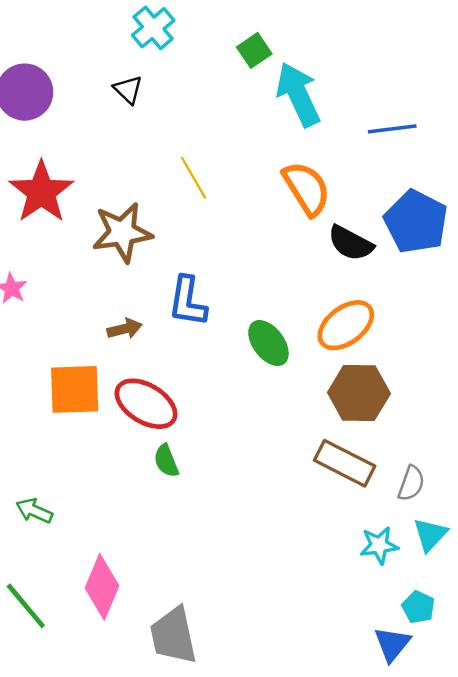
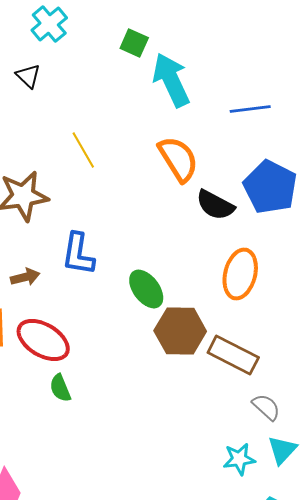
green square: (254, 50) -> (134, 43), turned -32
orange ellipse: (346, 325) -> (240, 274), moved, turned -39
brown hexagon: (359, 393) -> (180, 331), moved
brown rectangle: (345, 463) -> (233, 355), moved
gray semicircle: (411, 483) -> (266, 407), turned -68

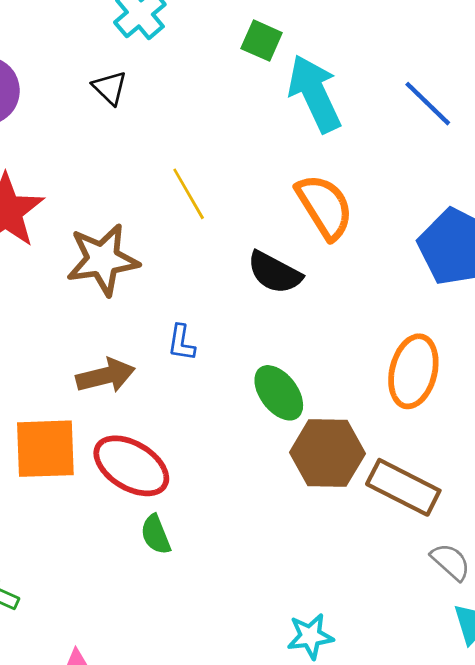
blue line: (250, 109) -> (428, 104), moved, turned 51
black semicircle: (215, 205) -> (274, 273), moved
blue L-shape: (78, 254) -> (181, 343), size x0.6
brown arrow: (25, 277) -> (106, 376), size x1.4
cyan star: (239, 459) -> (310, 636), moved

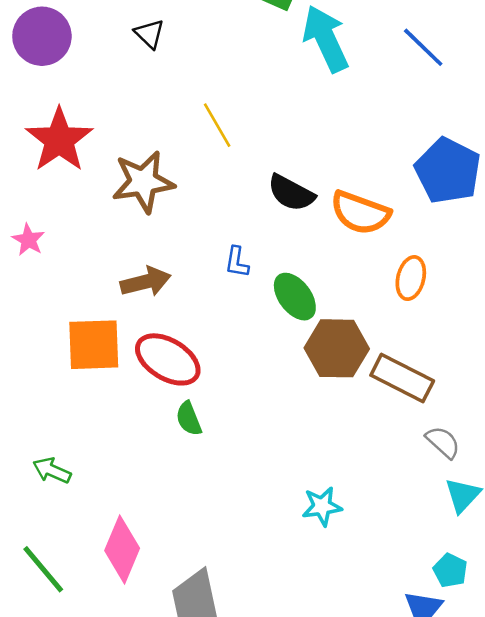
orange semicircle: (325, 207) -> (360, 213), moved, turned 142
blue L-shape: (181, 343) -> (237, 262), moved
orange ellipse: (413, 371) -> (411, 278), size x0.7

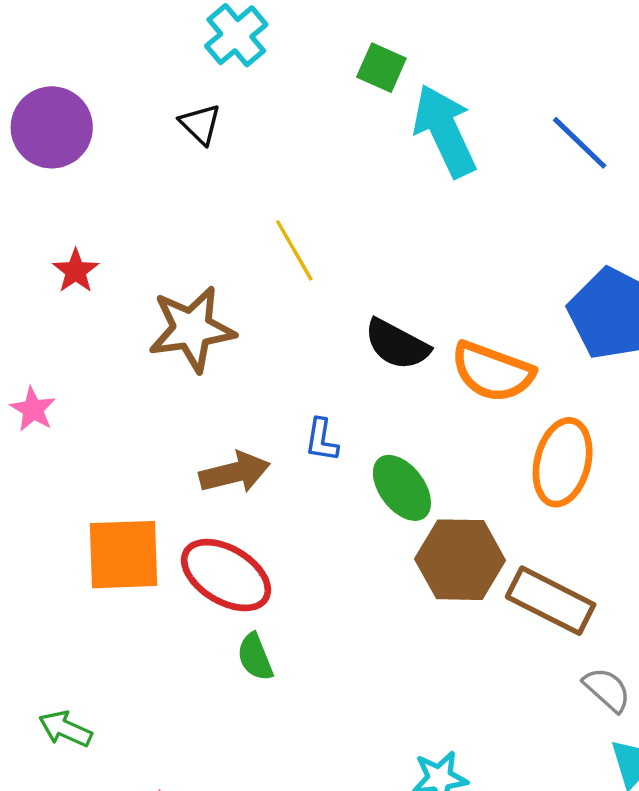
red star: (59, 140) -> (76, 271), size x0.5
orange ellipse: (411, 278) -> (563, 462), size x1.4
brown arrow: (146, 282) -> (235, 473), moved

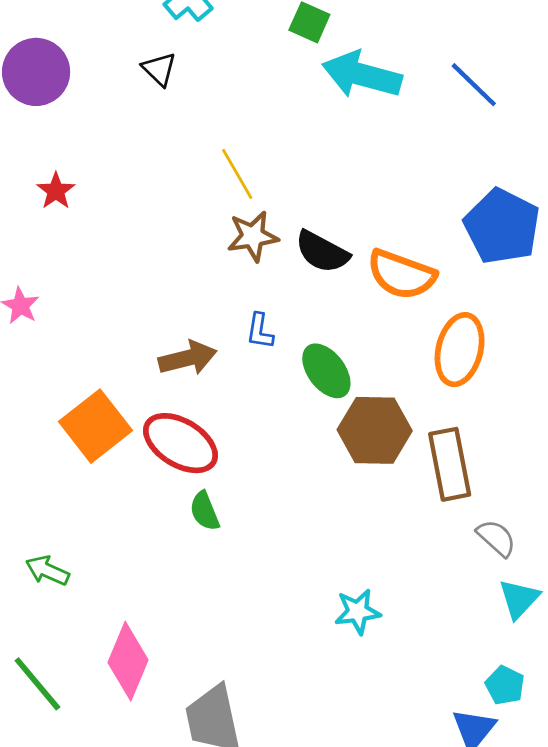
cyan arrow: (445, 131) -> (362, 75), turned -50
brown star: (192, 329) -> (253, 236), moved, size x0.7
orange square: (123, 555) -> (96, 426), turned -36
brown rectangle: (551, 601) -> (450, 464), turned 52

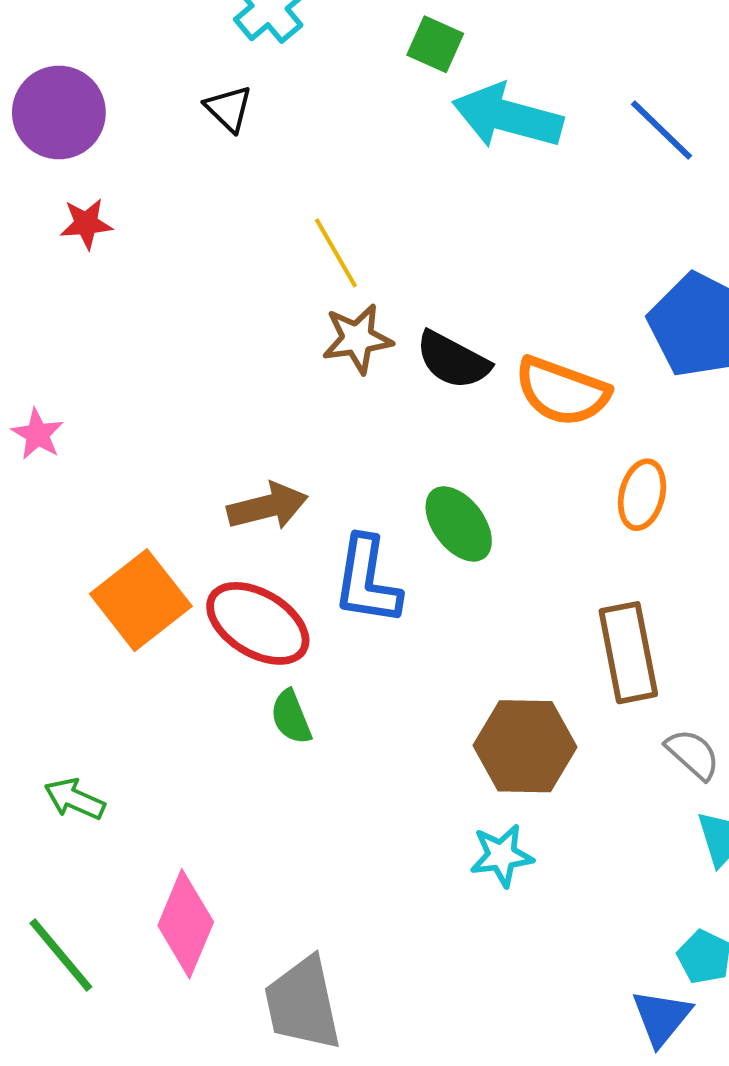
red star: (56, 191) -> (86, 224), moved, turned 30
blue L-shape: (260, 331) -> (367, 581), moved, size x1.8
orange ellipse: (460, 350) -> (642, 495), size x0.7
brown hexagon: (375, 430) -> (525, 746), moved

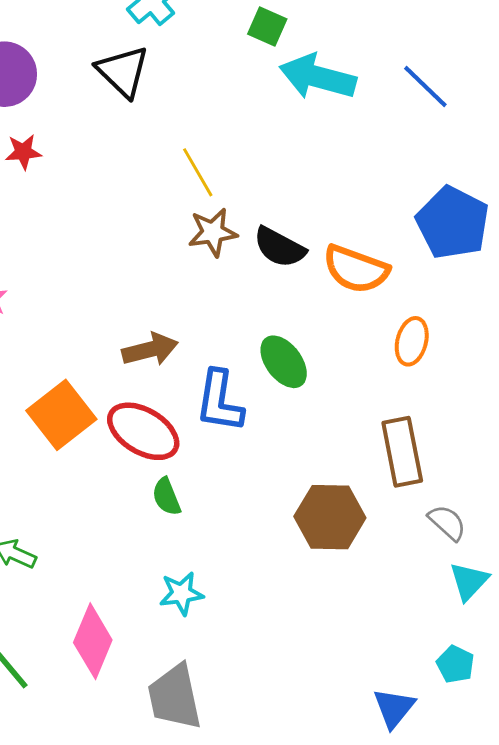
black triangle: (229, 109) -> (123, 71), size x1.6
cyan star: (502, 855) -> (181, 593), moved
blue triangle: (662, 1017) -> (394, 708), moved

